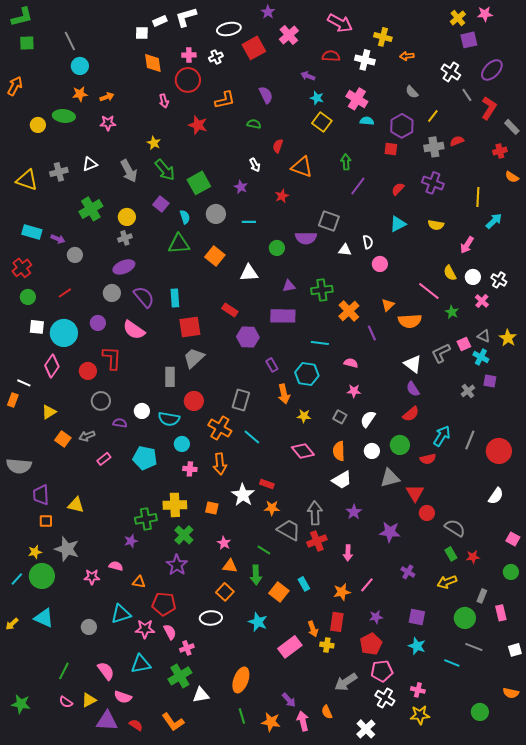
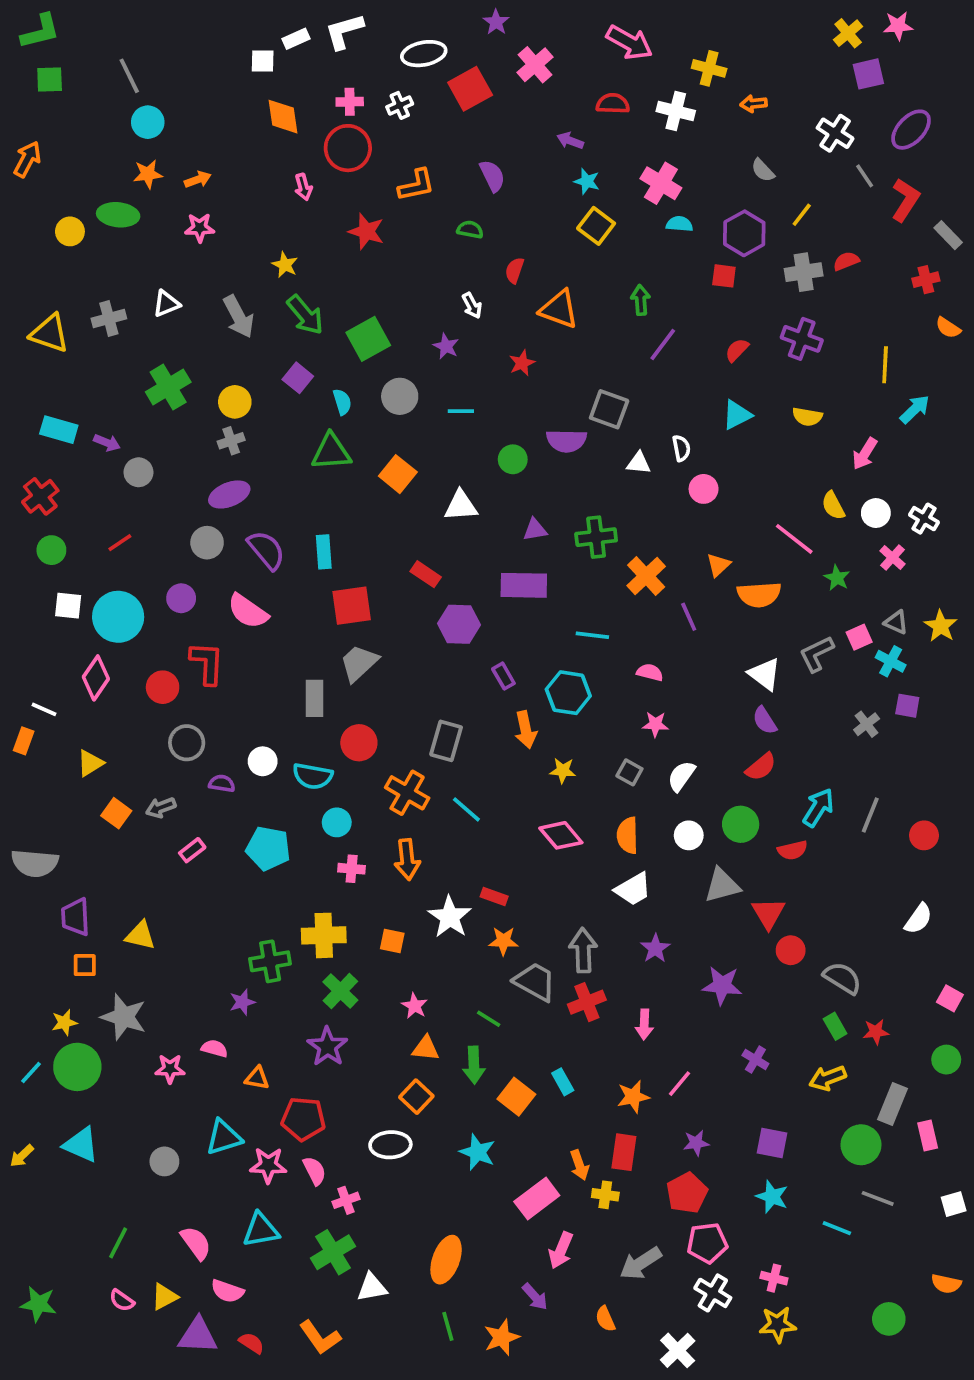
red circle: (499, 451) -> (924, 835), size x0.6
gray rectangle: (482, 596) -> (892, 1104), size x1.5
pink arrow: (303, 721) -> (561, 1250), moved, turned -144
orange star: (271, 722) -> (502, 1337), turned -30

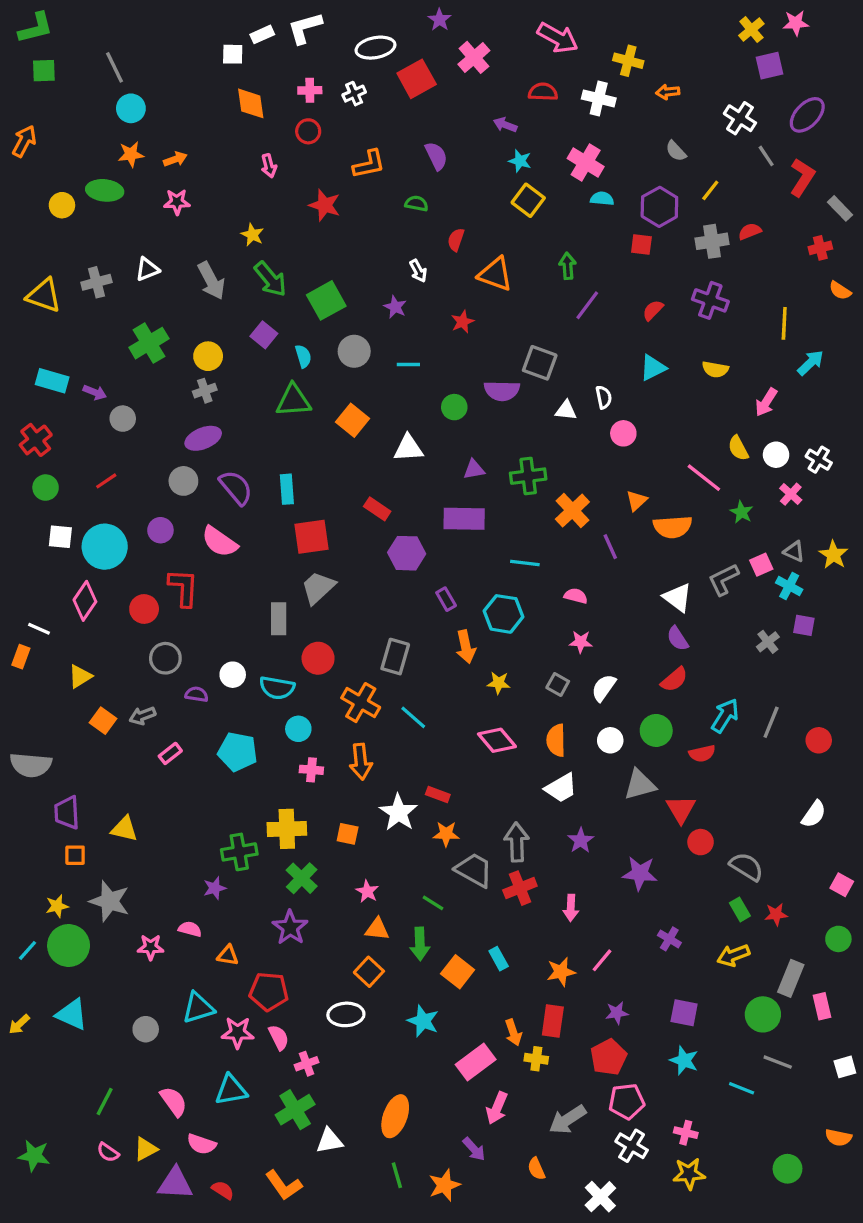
red circle: (348, 148) -> (308, 131), size x0.6

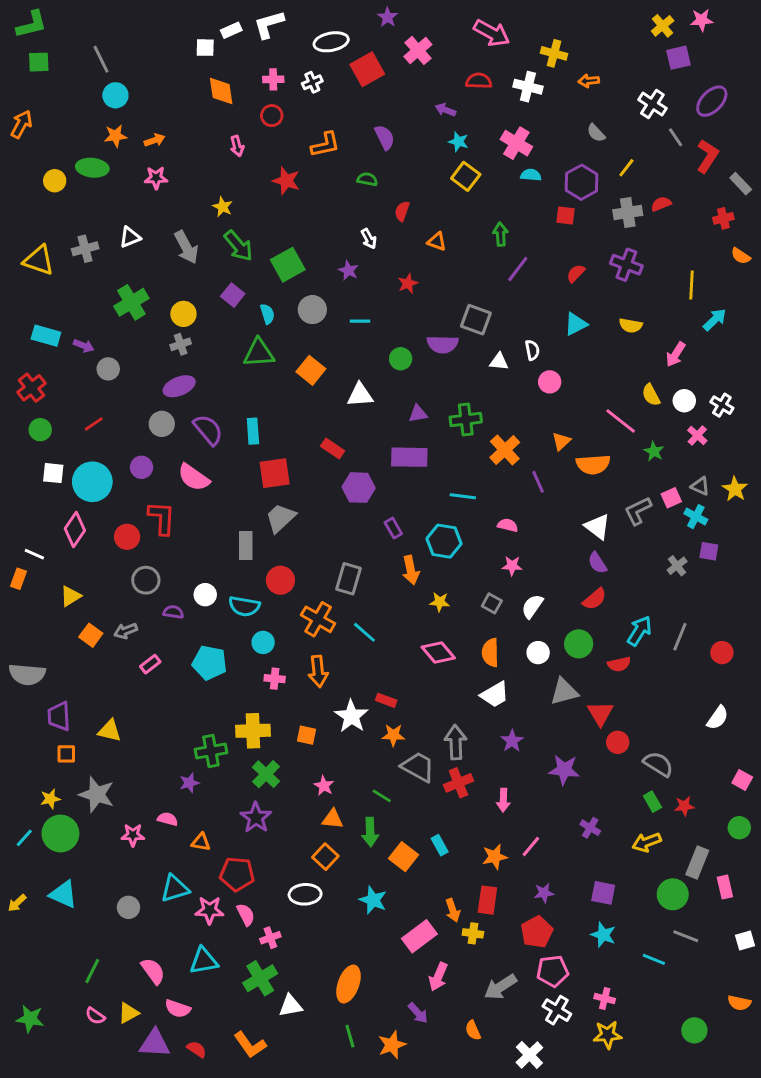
orange triangle: (495, 274) -> (437, 242), size x0.6

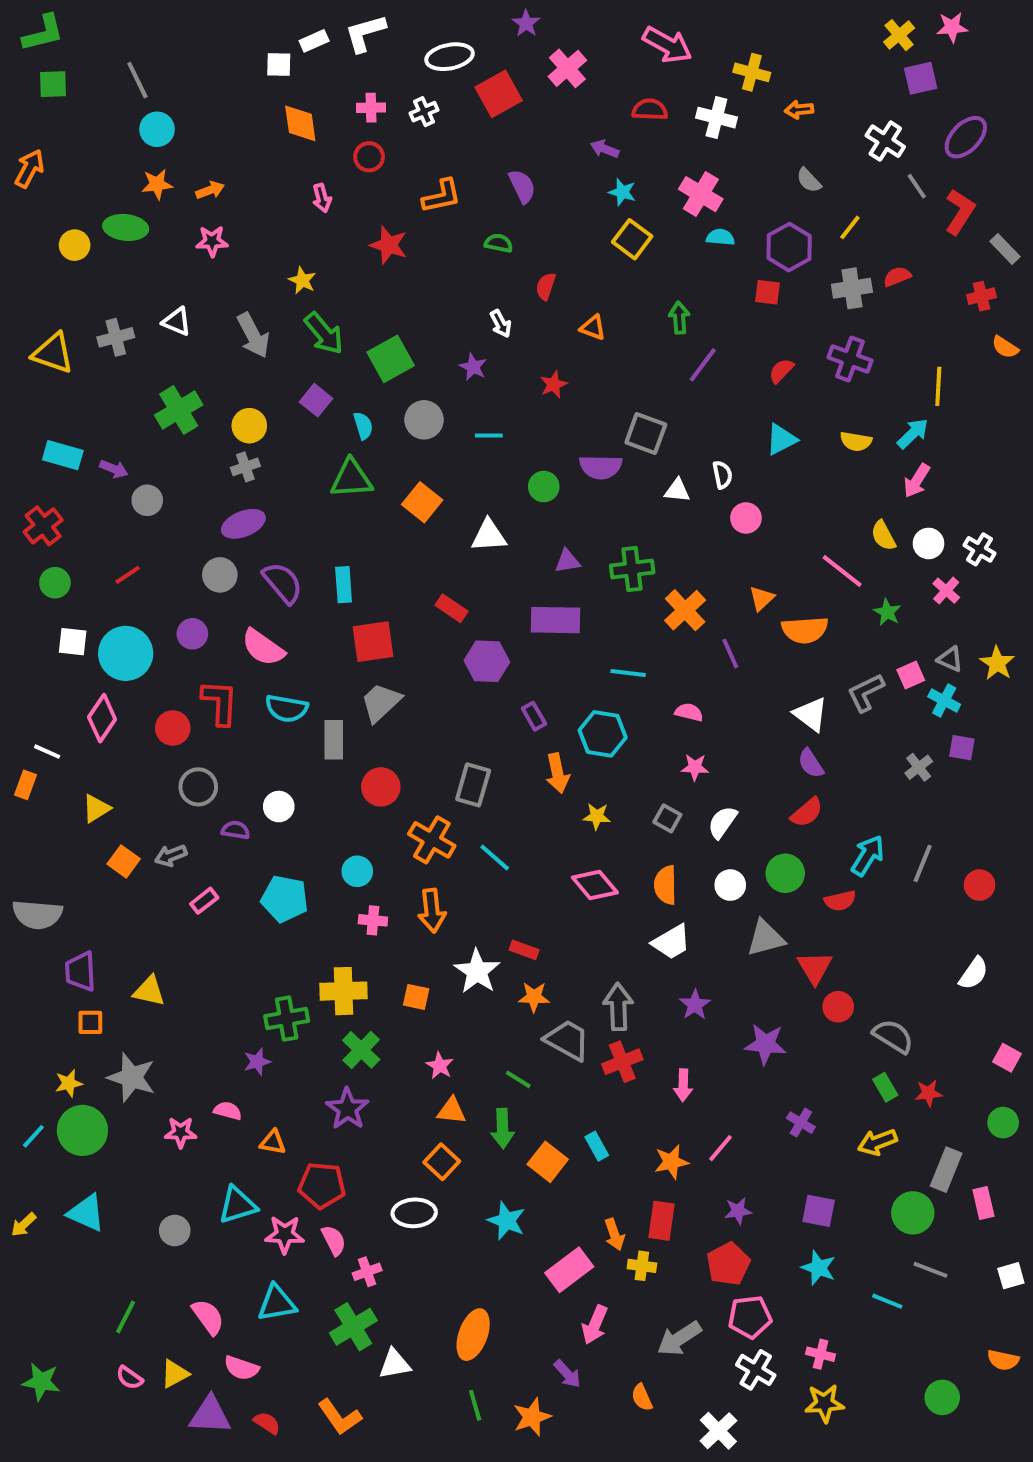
white triangle: (130, 237) -> (177, 322), turned 45
cyan arrow: (715, 320) -> (913, 434), moved
cyan semicircle: (244, 606) -> (287, 708), moved

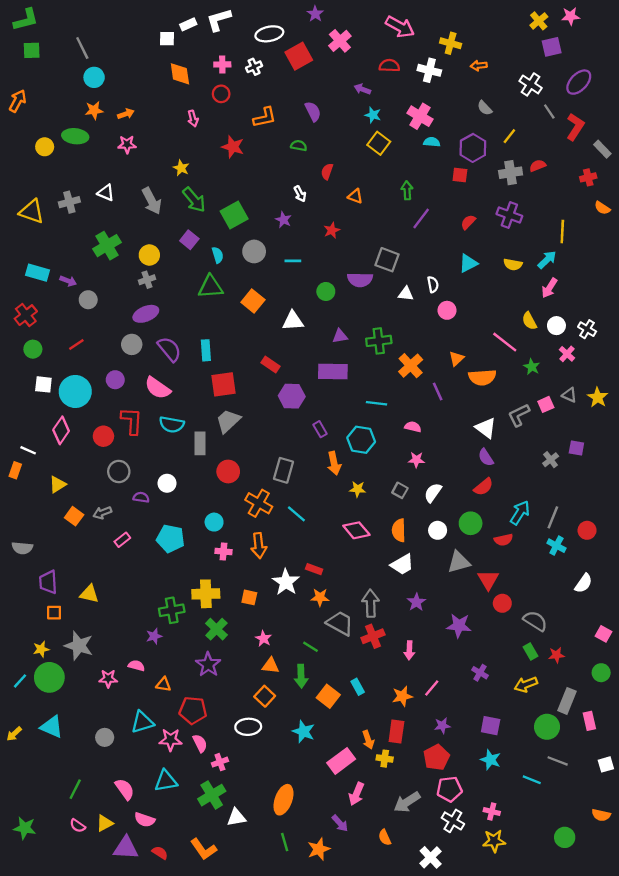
cyan cross: (944, 701) -> (556, 546), moved
gray semicircle: (37, 914) -> (22, 548), size x0.7

